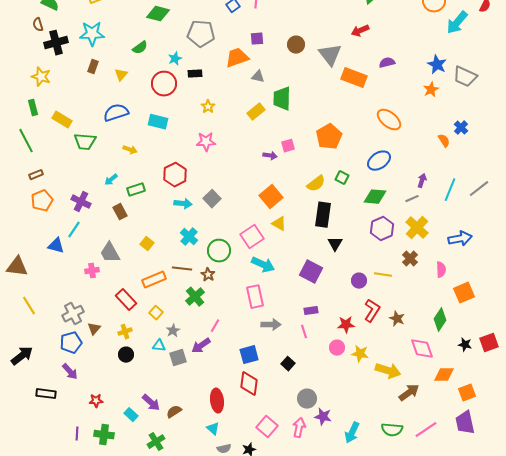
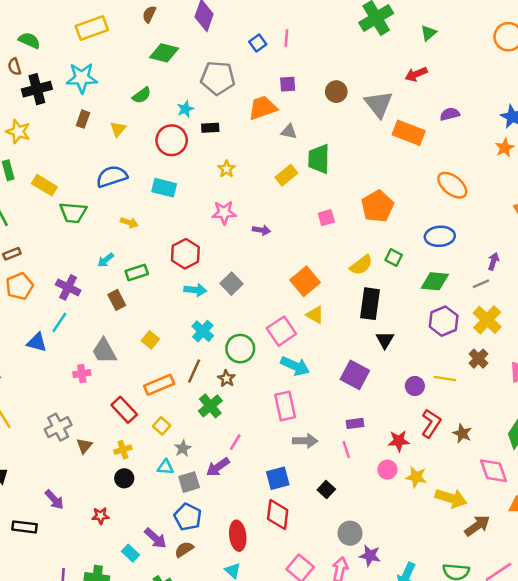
purple arrow: (270, 156) -> (261, 230), moved
blue ellipse: (379, 161) -> (440, 236), turned 30
brown line: (182, 269) -> (194, 371), turned -72
blue pentagon: (71, 343) -> (188, 517), moved, turned -30
red star: (96, 401) -> (101, 516), moved

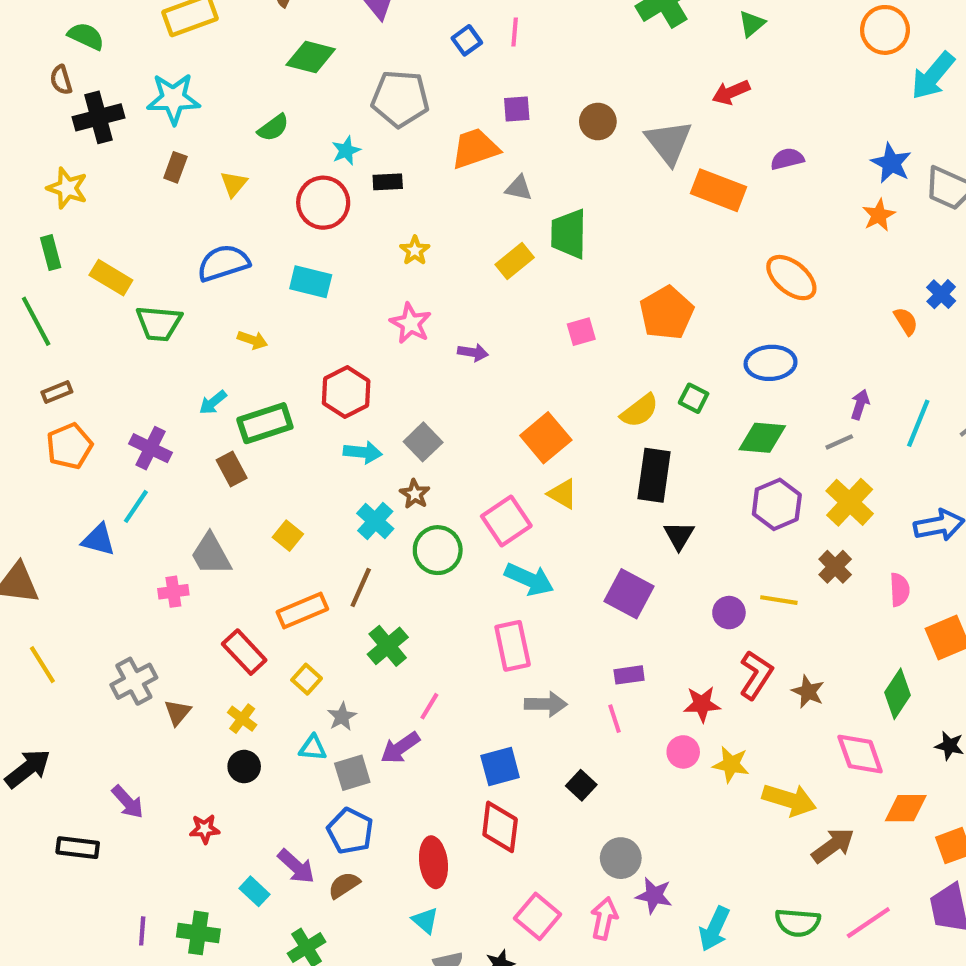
pink star: (224, 213) -> (411, 323), turned 30
green rectangle: (137, 272) -> (265, 423), size x1.4
brown star: (227, 379) -> (415, 494), moved
yellow cross: (123, 450) -> (242, 719), turned -35

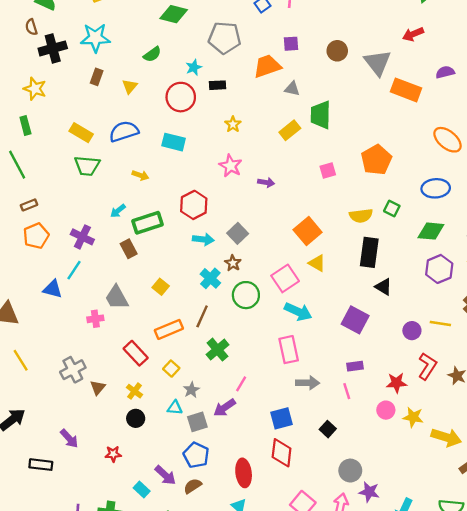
yellow rectangle: (111, 278) -> (81, 133), moved
yellow semicircle: (639, 411) -> (361, 216), turned 30
black triangle: (679, 536) -> (383, 287), turned -30

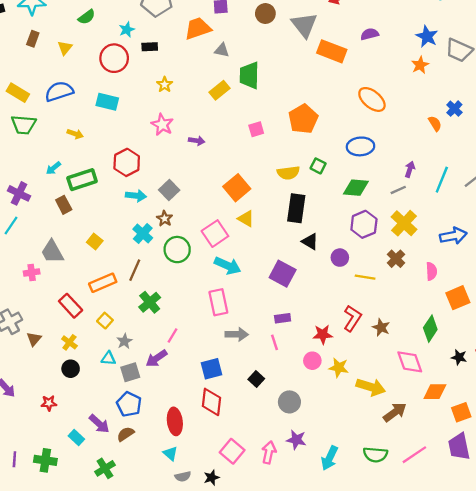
purple circle: (412, 331) -> (340, 258), moved
gray circle: (350, 471) -> (289, 402), moved

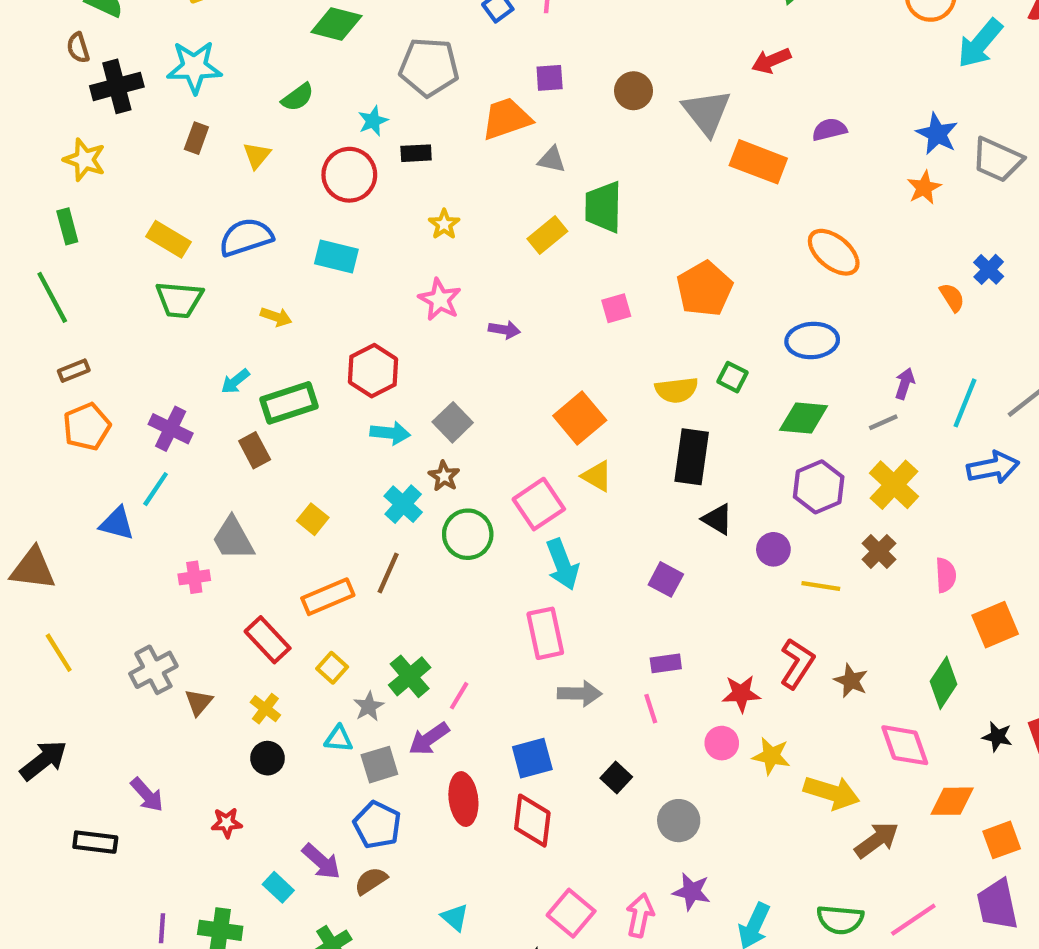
blue arrow: (453, 236) -> (993, 468), moved
cyan arrow: (228, 266) -> (562, 564), turned 45
purple square: (283, 274) -> (666, 579), size x0.7
green cross: (150, 302) -> (410, 676), moved
red ellipse: (175, 421) -> (463, 799), moved

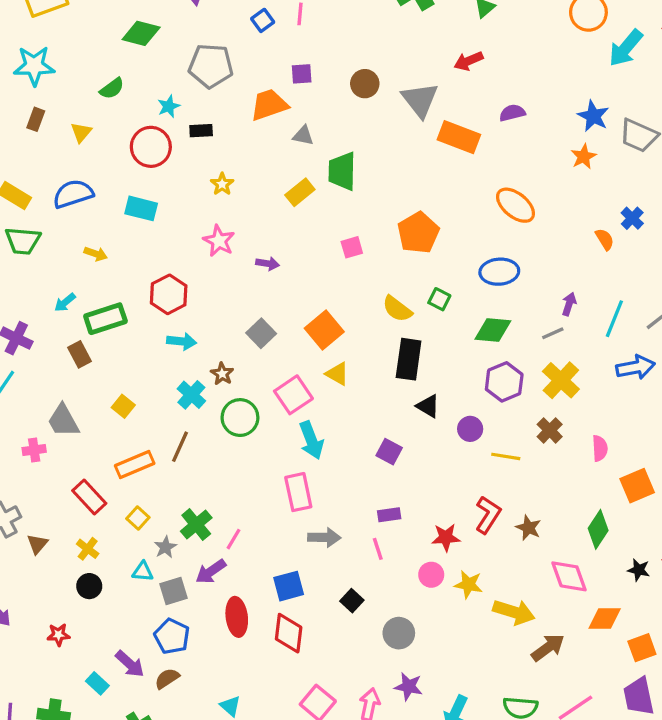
yellow semicircle: (677, 390) -> (397, 309), turned 44
gray square: (453, 422) -> (261, 333), moved

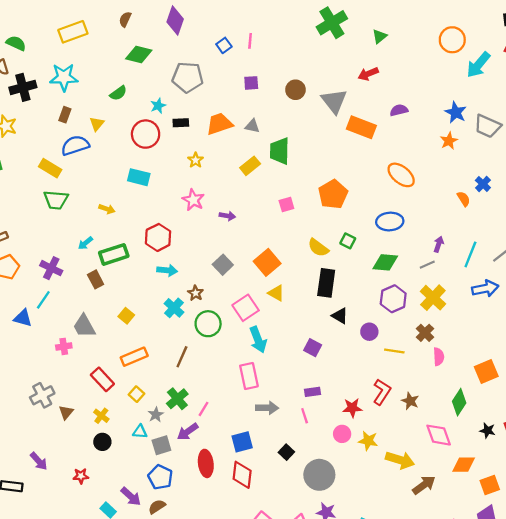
orange trapezoid: (269, 105) -> (219, 124), moved
blue semicircle: (73, 194) -> (75, 145), moved
brown line: (180, 447) -> (182, 357), moved
pink semicircle: (600, 448) -> (439, 357), moved
gray circle: (399, 633) -> (319, 475), size x1.4

